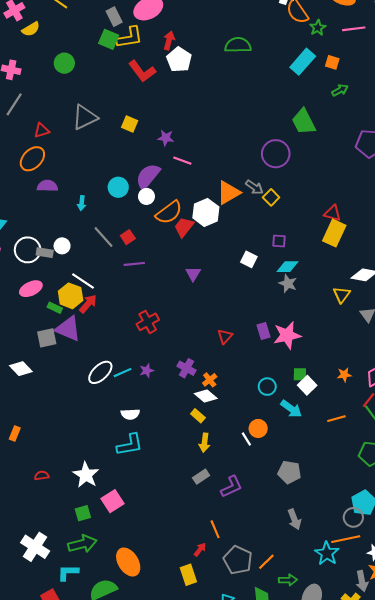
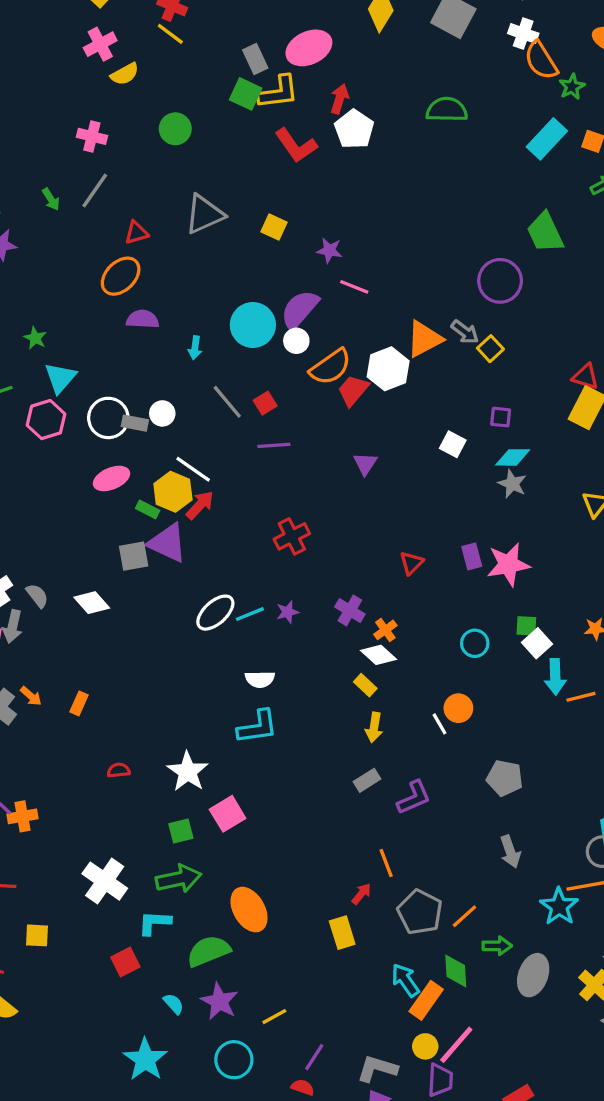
cyan circle: (118, 187) -> (253, 325), size x1.4
cyan arrow: (291, 409) -> (555, 677), moved, turned 50

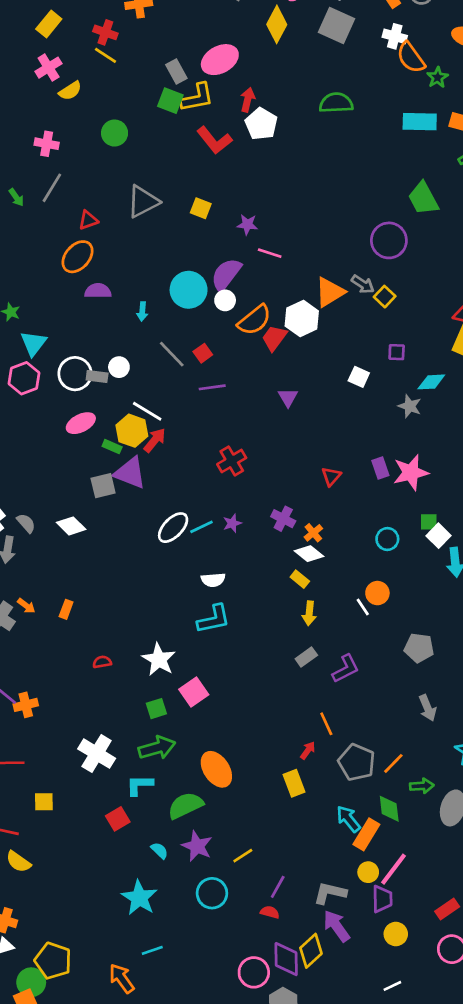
cyan rectangle: (547, 139) -> (420, 122), turned 52
cyan diamond: (513, 457) -> (431, 382), moved

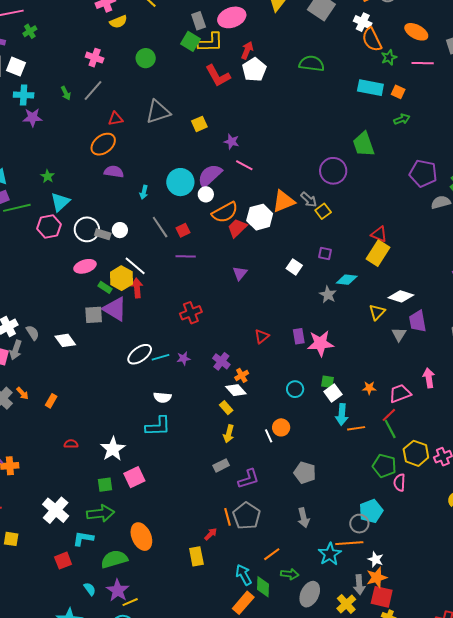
yellow square: (201, 208) -> (199, 124), turned 35
red arrow: (155, 440) -> (137, 288), turned -54
gray pentagon: (357, 762) -> (247, 516), moved
cyan arrow: (348, 819) -> (244, 575), moved
yellow line: (243, 856) -> (130, 602), moved

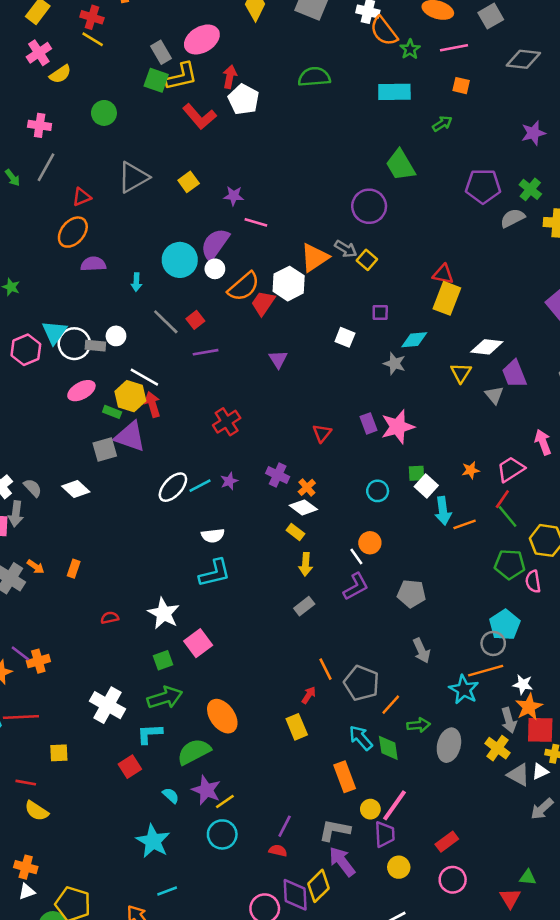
orange square: (398, 92) -> (461, 86), moved
cyan triangle: (60, 202) -> (54, 332), moved
purple L-shape: (248, 479) -> (356, 587), moved
gray pentagon: (247, 516) -> (361, 683), moved
orange rectangle: (243, 603) -> (345, 777), moved, turned -50

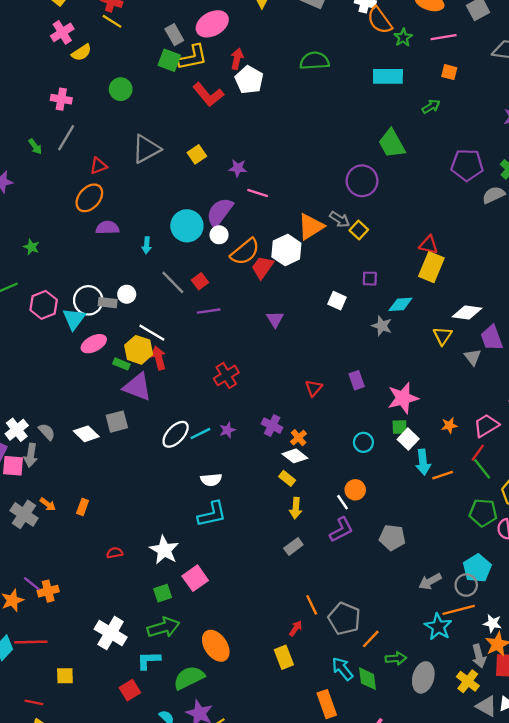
cyan triangle: (54, 332) -> (74, 319), moved
pink star: (398, 427) -> (403, 398), moved
gray square: (105, 449) -> (117, 422), moved
gray arrow: (421, 651) -> (430, 581), moved, turned 85

